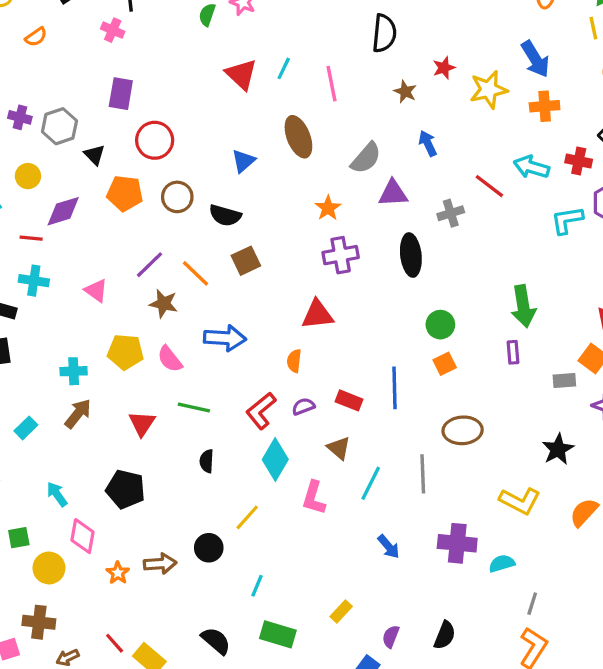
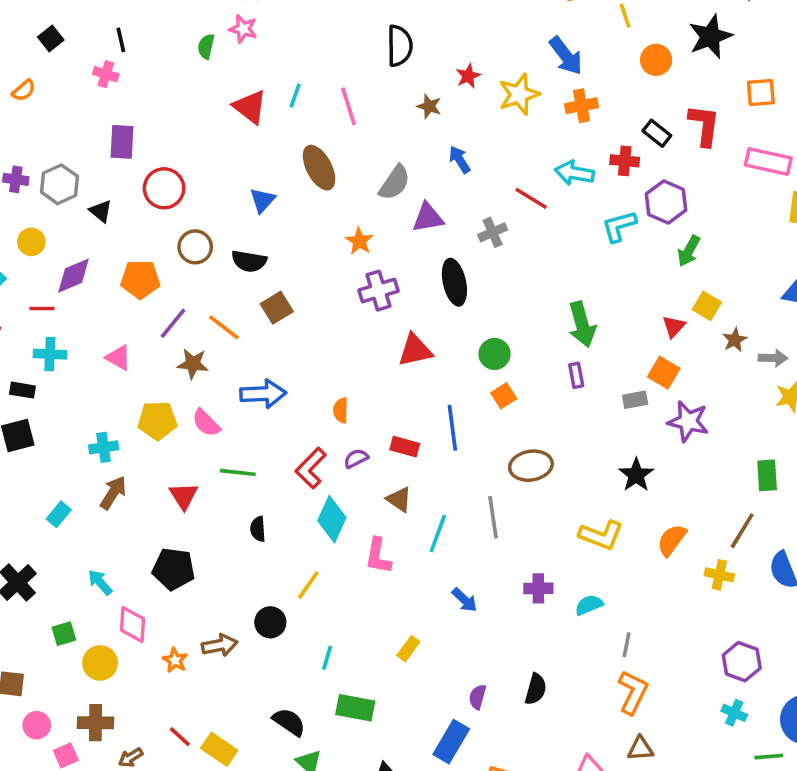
orange pentagon: (125, 193) -> (140, 279), moved
red triangle: (317, 315) -> (415, 350), moved
purple cross: (457, 543) -> (538, 588), size x0.7
yellow rectangle: (341, 612) -> (408, 649), moved

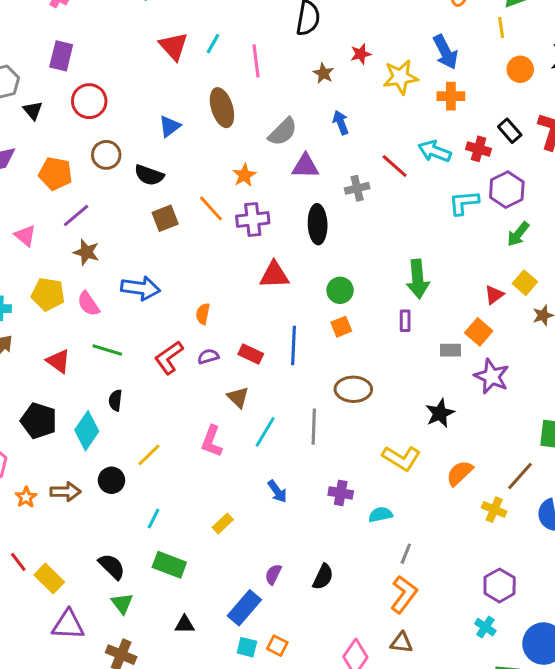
orange line: (224, 327) -> (211, 208), moved
red triangle: (184, 496) -> (58, 361), turned -32
cyan diamond: (332, 519) -> (87, 431), moved

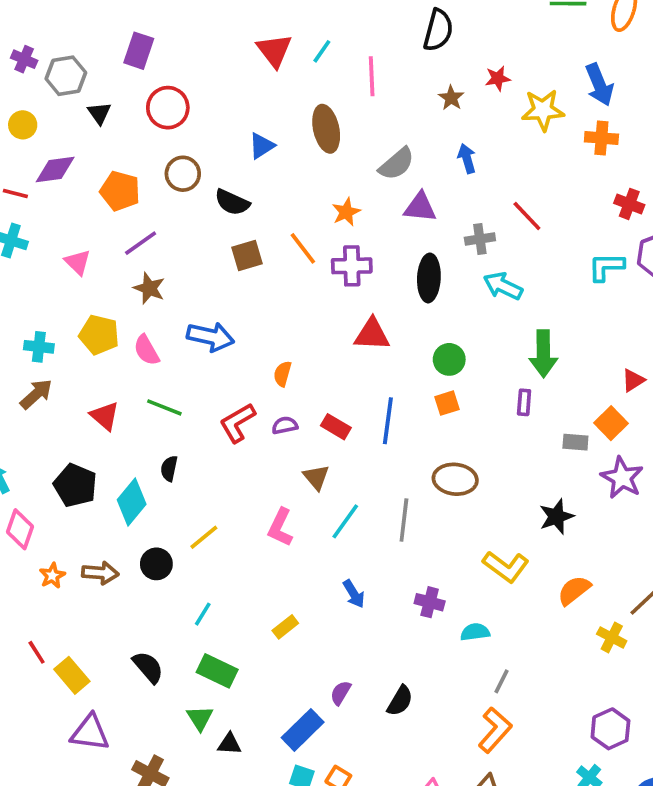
cyan arrow: (435, 151) -> (503, 286), moved
green triangle: (122, 603) -> (200, 718), moved

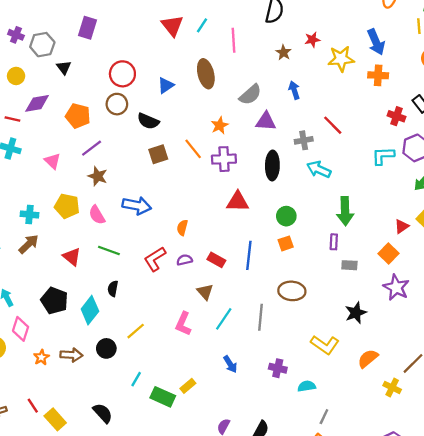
red circle: (168, 108) -> (122, 74), moved
gray rectangle: (575, 442) -> (349, 265), moved
green rectangle: (217, 671) -> (163, 397), moved

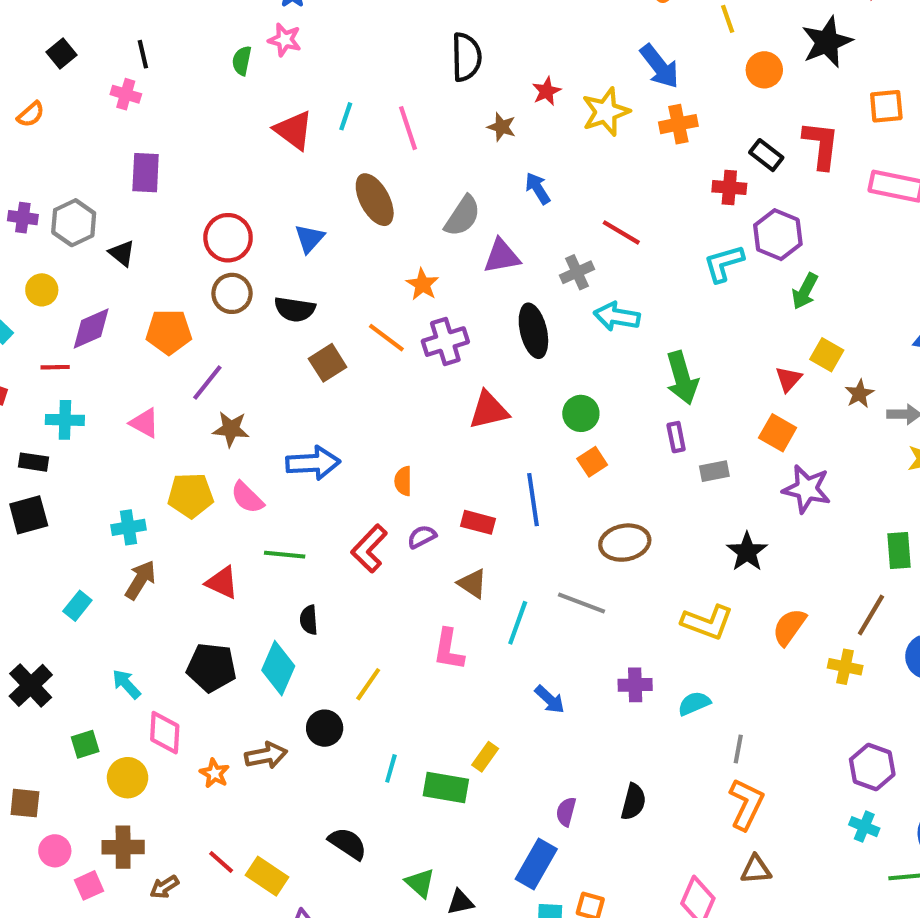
gray line: (260, 317) -> (581, 603), turned -60

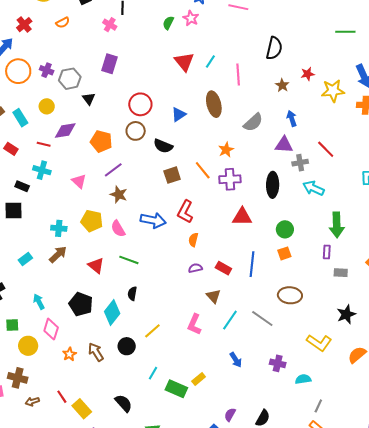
purple triangle: (502, 256) -> (284, 145), moved
red L-shape: (369, 549) -> (185, 212), moved, turned -30
brown arrow: (266, 755) -> (96, 352), turned -126

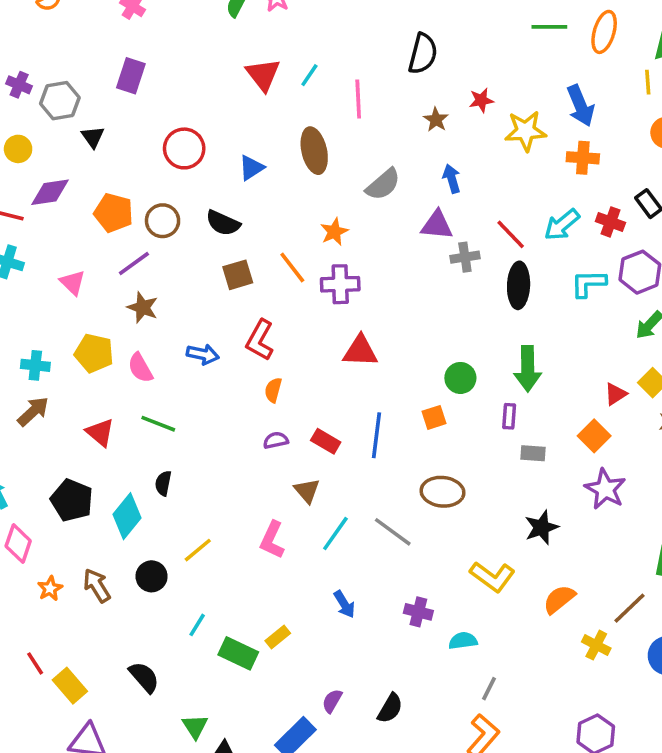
brown circle: (136, 131) -> (163, 221), moved
black ellipse: (273, 185) -> (519, 285), moved
cyan arrow: (313, 188) -> (562, 225), moved, turned -65
blue arrow: (153, 220) -> (203, 354), size x0.7
green circle: (285, 229) -> (460, 378), moved

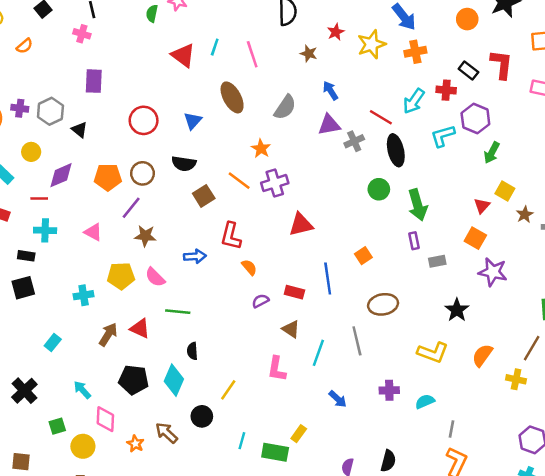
green circle: (460, 378) -> (379, 189), moved
orange semicircle: (273, 390) -> (249, 267), turned 140
brown arrow: (33, 411) -> (108, 334), moved
gray line: (393, 532) -> (357, 341), turned 56

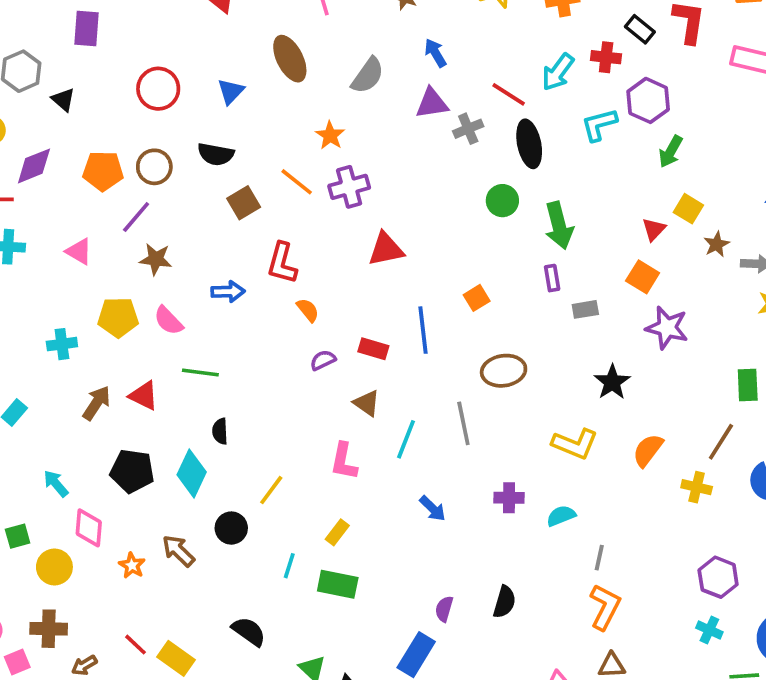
yellow rectangle: (299, 434) -> (337, 532), moved

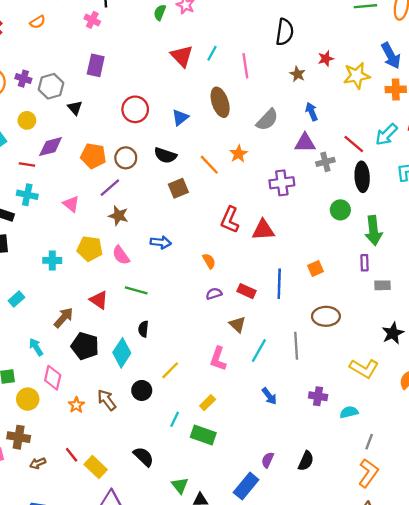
orange line: (297, 182) -> (209, 165), moved
purple cross: (349, 187) -> (282, 183), moved
red L-shape: (282, 263) -> (230, 220), moved
brown arrow: (97, 403) -> (64, 318), moved

